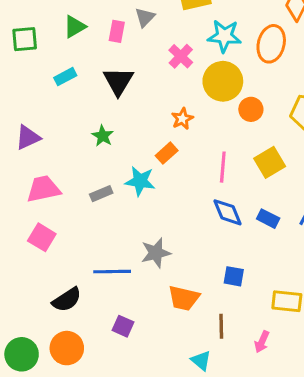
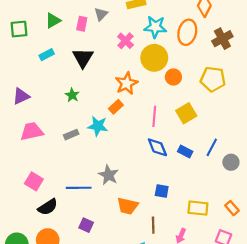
orange star: (182, 119) -> (127, 83), size x1.5
pink square: (42, 237) -> (34, 181), moved
gray star: (156, 253) -> (108, 175), turned -30

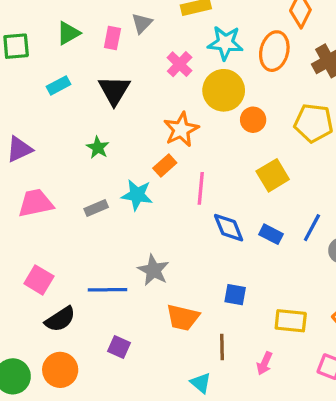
pink line: (154, 116) -> (201, 188), moved

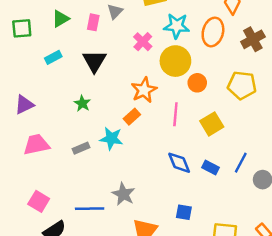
pink line: (201, 188) -> (175, 114), moved

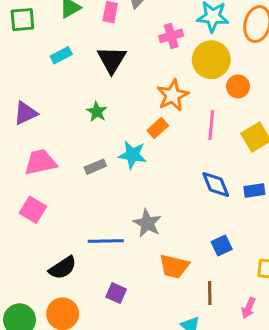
pink cross: (143, 42) -> (171, 36), turned 30
blue rectangle: (211, 168) -> (254, 190), turned -35
pink square: (39, 201) -> (33, 210), moved
blue square: (184, 212) -> (222, 245), turned -35

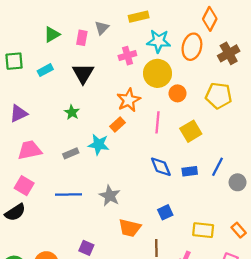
green square: (22, 20) -> (14, 61), moved
blue line: (106, 241) -> (69, 195), moved
black semicircle: (63, 268) -> (15, 212), moved

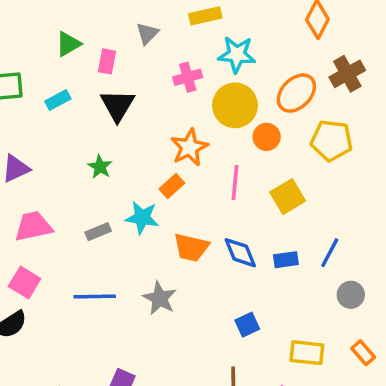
pink rectangle: (82, 38) -> (107, 61), moved
orange ellipse: (192, 47) -> (296, 93), moved, turned 30
gray circle: (238, 182) -> (351, 295), moved
orange trapezoid: (130, 228) -> (191, 247), moved

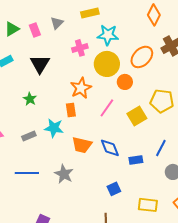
pink rectangle: (107, 61) -> (35, 30), moved, turned -32
yellow pentagon: (331, 140) -> (162, 101), moved
pink line: (235, 183) -> (107, 108), turned 30
orange rectangle: (172, 186) -> (71, 110), turned -56
blue rectangle: (286, 260) -> (136, 160), moved

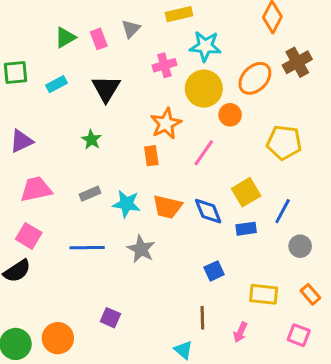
yellow square: (137, 116) -> (246, 192), moved
cyan star: (54, 128) -> (126, 204), moved

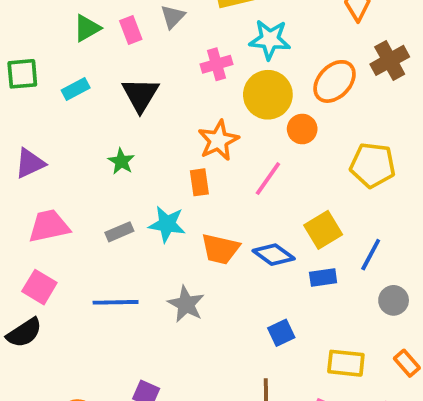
cyan star: (126, 204) -> (167, 224), moved
blue diamond: (208, 211) -> (274, 255), turned -32

